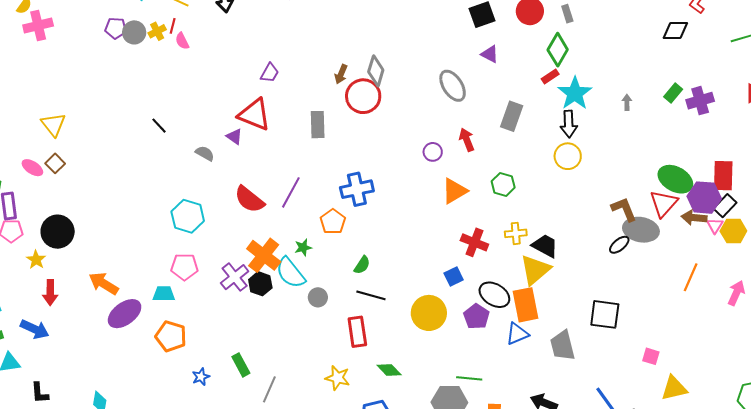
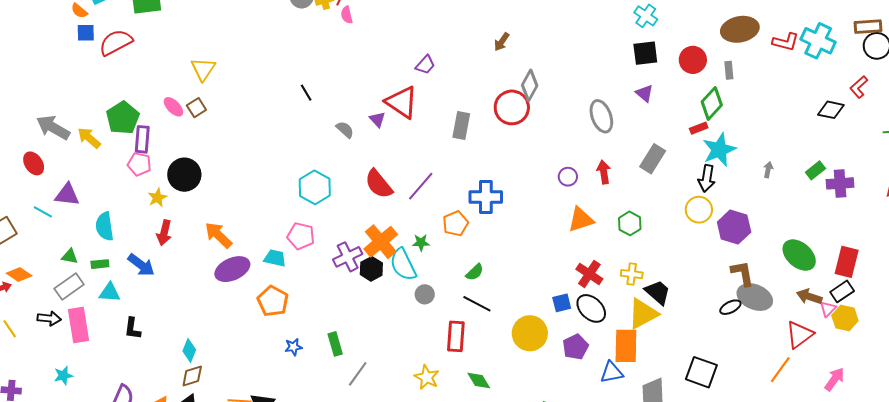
brown arrow: (341, 74) -> (502, 42), moved
purple hexagon: (704, 198) -> (734, 227), moved
red triangle: (664, 203) -> (800, 335), moved
orange line: (691, 277) -> (780, 370), moved
black ellipse: (494, 295) -> (591, 308), moved

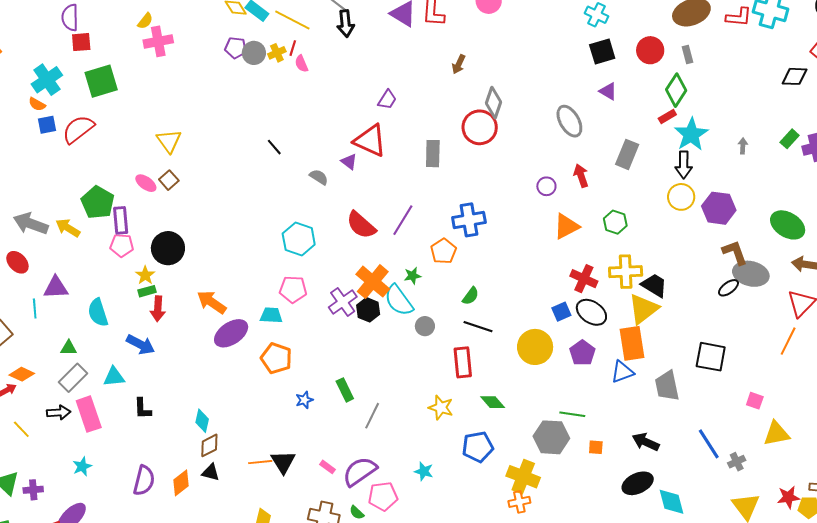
cyan line: (43, 212) -> (35, 309), turned 66
green rectangle: (100, 264) -> (147, 291), moved
yellow cross: (632, 274) -> (626, 272), size x1.5

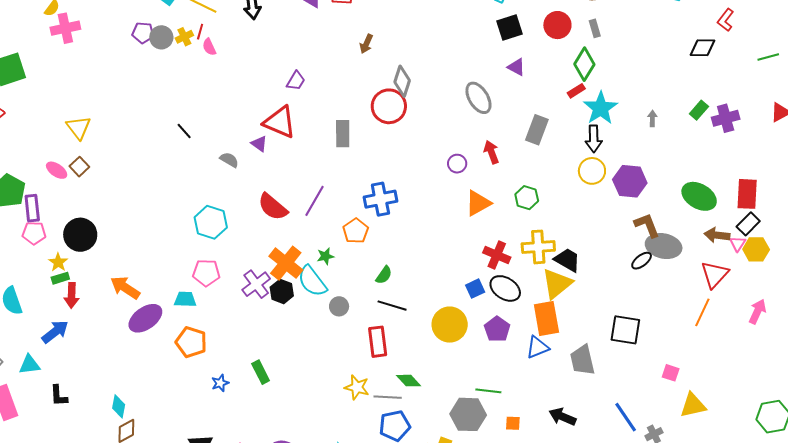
blue arrow: (140, 345) -> (55, 332), turned -64
gray line: (372, 416) -> (388, 397), moved, turned 68

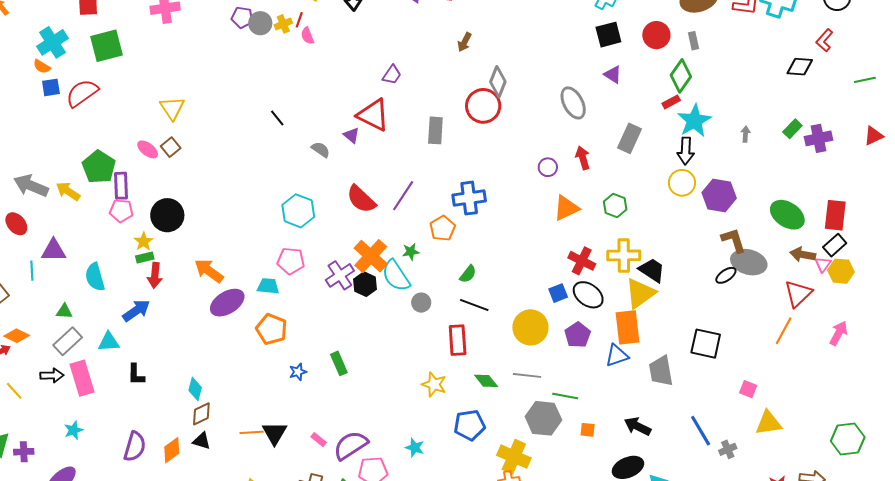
gray line: (388, 397) -> (527, 375), moved

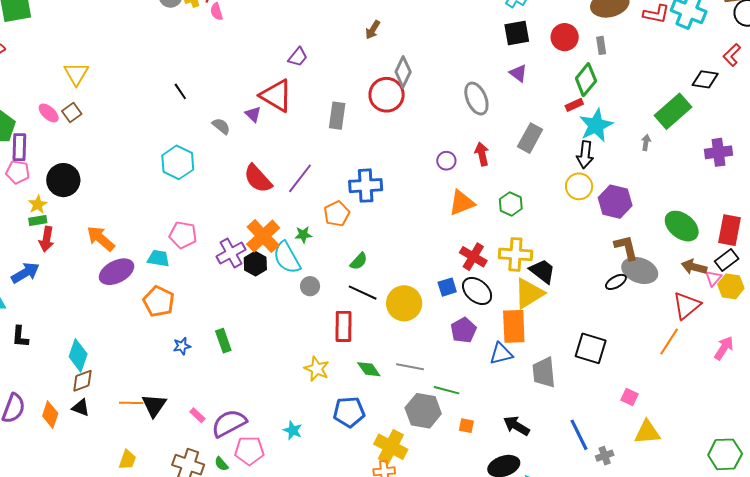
green rectangle: (792, 129) -> (673, 111), moved, size x1.8
cyan hexagon: (298, 211) -> (178, 162), moved
yellow circle: (530, 327) -> (404, 303), moved
cyan diamond: (195, 389) -> (78, 355), size x1.4
orange diamond: (172, 450) -> (50, 415), turned -40

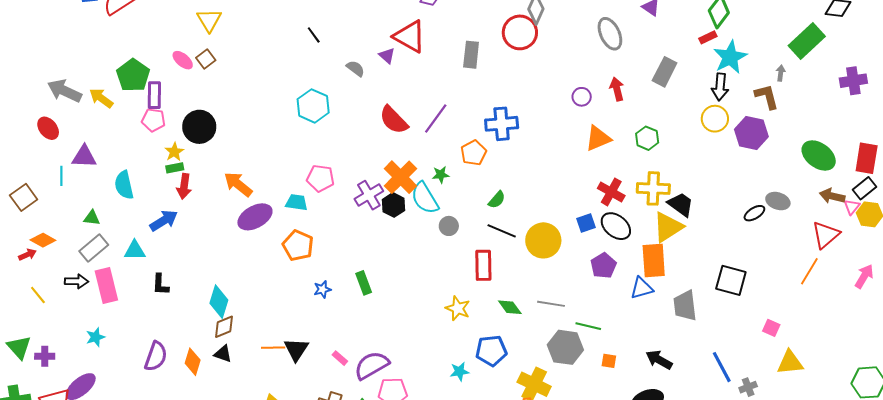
brown L-shape: (626, 248) -> (767, 97), moved
gray ellipse: (640, 270) -> (778, 201), size x0.7
cyan star: (293, 430) -> (459, 371), moved, turned -30

